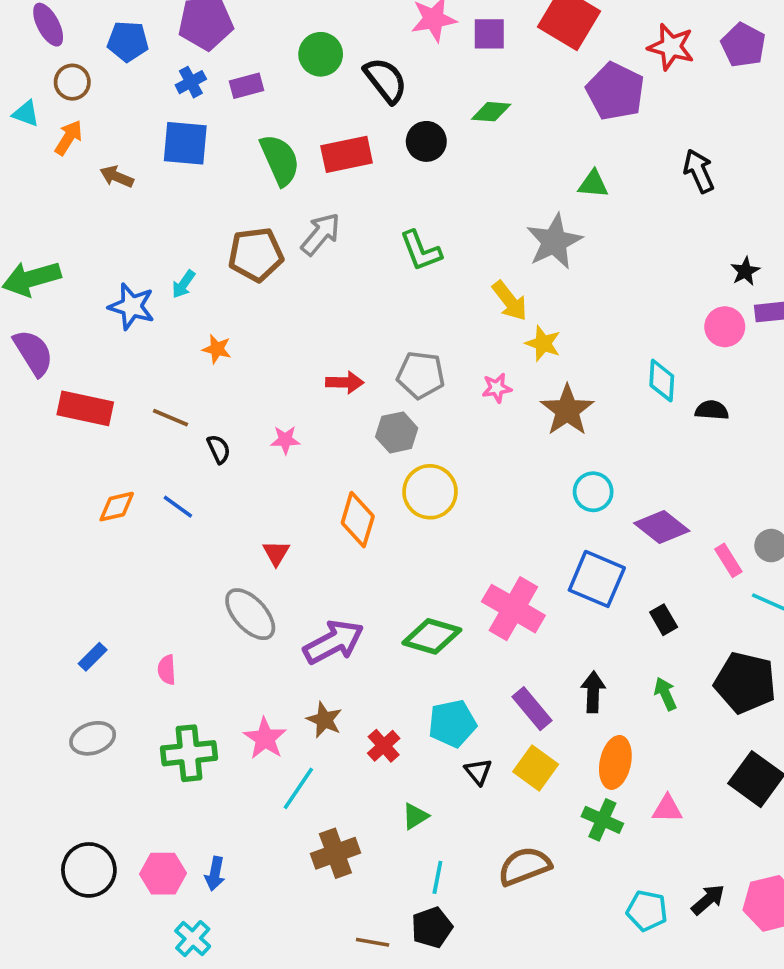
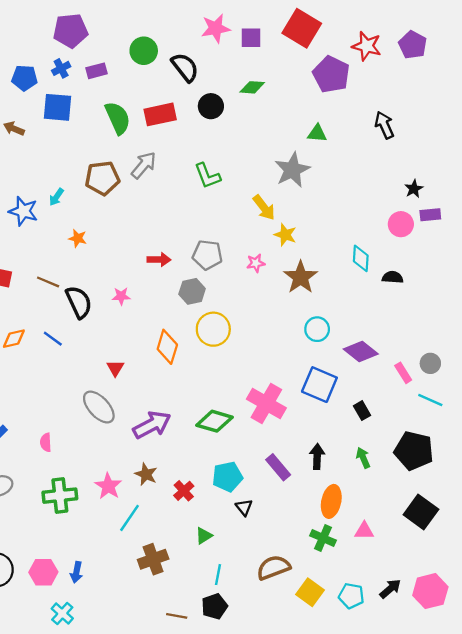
blue pentagon: (128, 41) -> (24, 78), moved
black semicircle: (219, 449) -> (79, 302), size x1.8
yellow square: (536, 768) -> (310, 592), moved

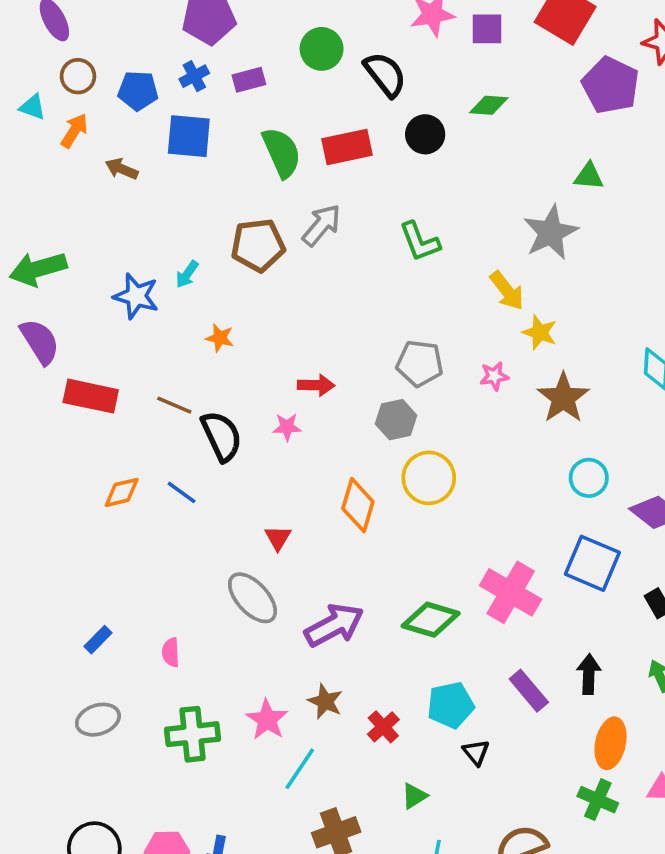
red arrow: (159, 260) -> (316, 385), moved

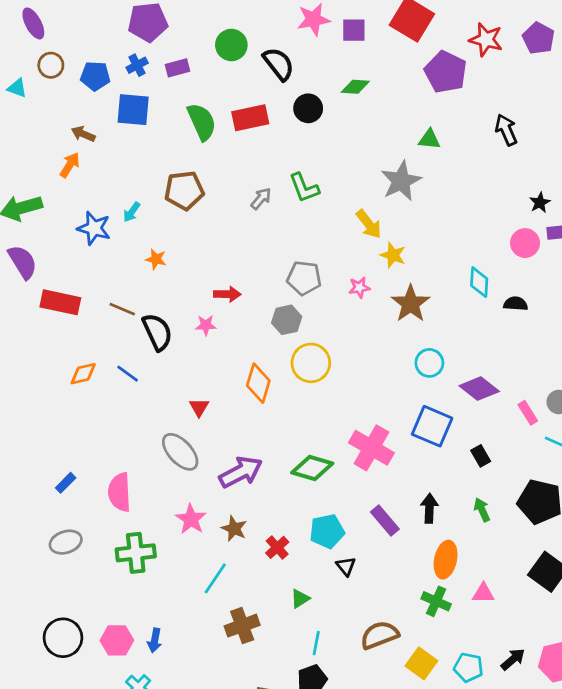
orange arrow: (74, 131) -> (70, 165), moved
gray arrow: (322, 225) -> (261, 199), moved, size x0.7
pink semicircle: (171, 652) -> (120, 492), size x1.8
pink star: (267, 720) -> (191, 519), moved

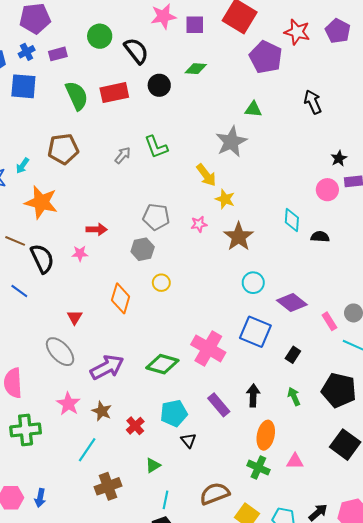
orange star: (156, 259) -> (41, 202), size x2.0
yellow circle: (311, 363) -> (161, 283), size x0.6
black rectangle: (481, 456) -> (293, 355), turned 63

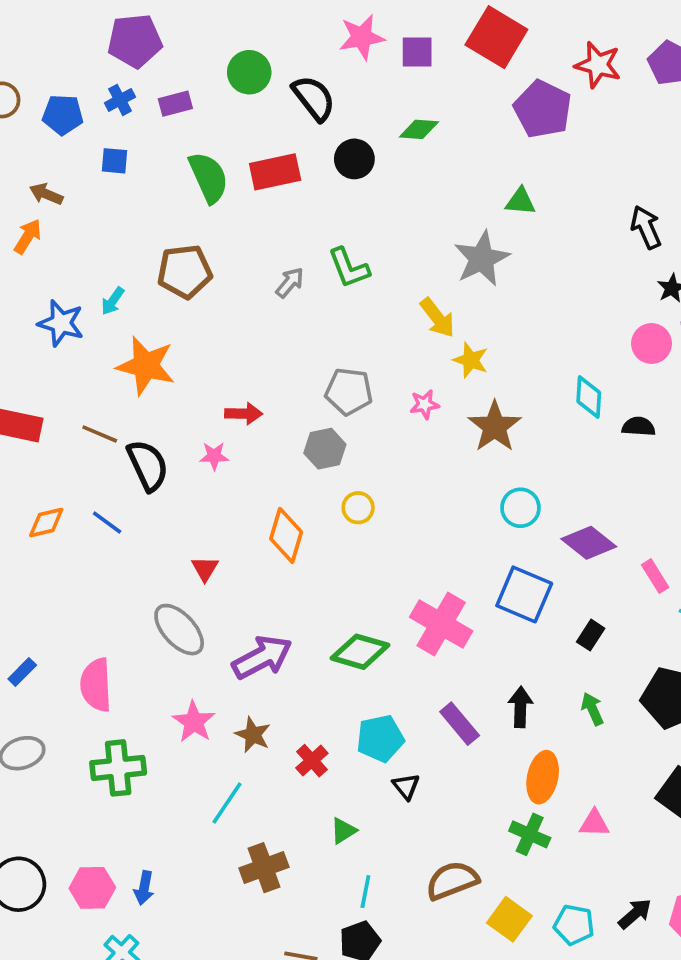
blue square: (23, 86) -> (114, 161), size x0.6
black arrow: (313, 102) -> (646, 227), moved

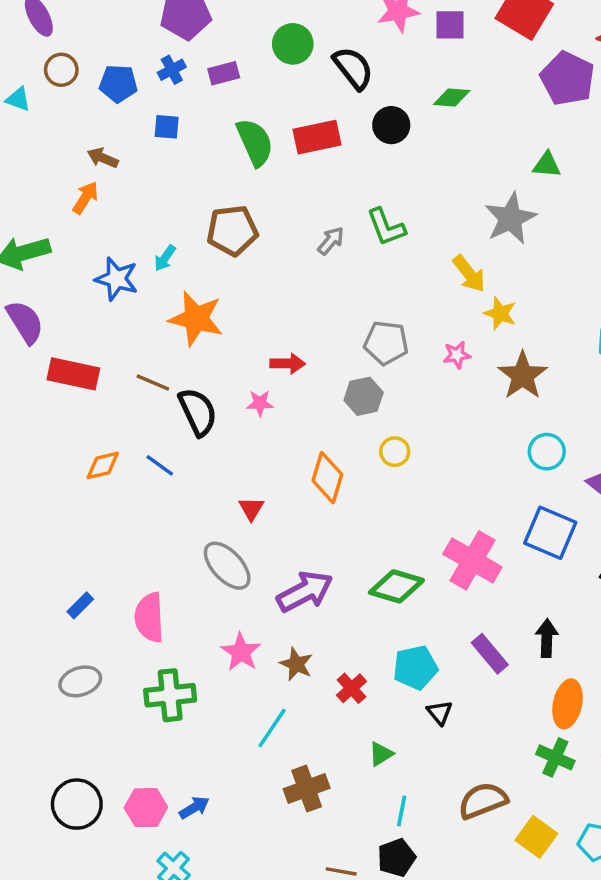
blue arrow: (144, 888) -> (194, 808), turned -132

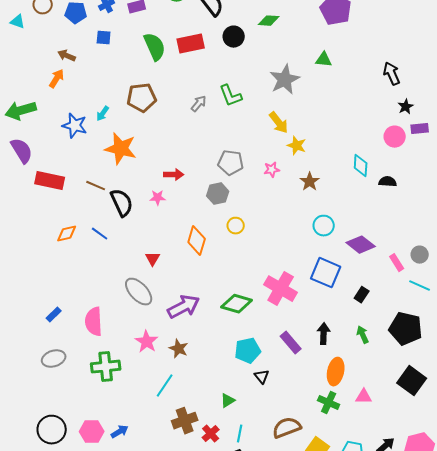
gray star: (510, 218) -> (285, 80), moved
brown star: (523, 376) -> (310, 182), size x0.7
red cross: (352, 688) -> (211, 434), moved

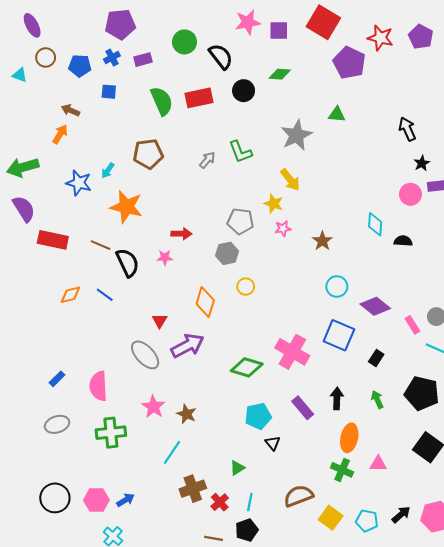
yellow star: (297, 146) -> (274, 204), moved
purple arrow: (184, 307) -> (188, 346), moved

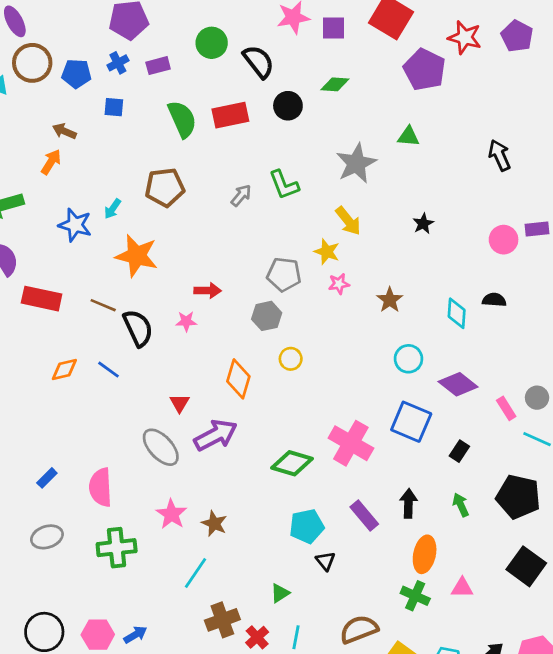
brown circle: (46, 57) -> (32, 63), size x1.5
black star: (422, 163) -> (423, 224), moved
cyan diamond: (375, 224) -> (457, 313), moved

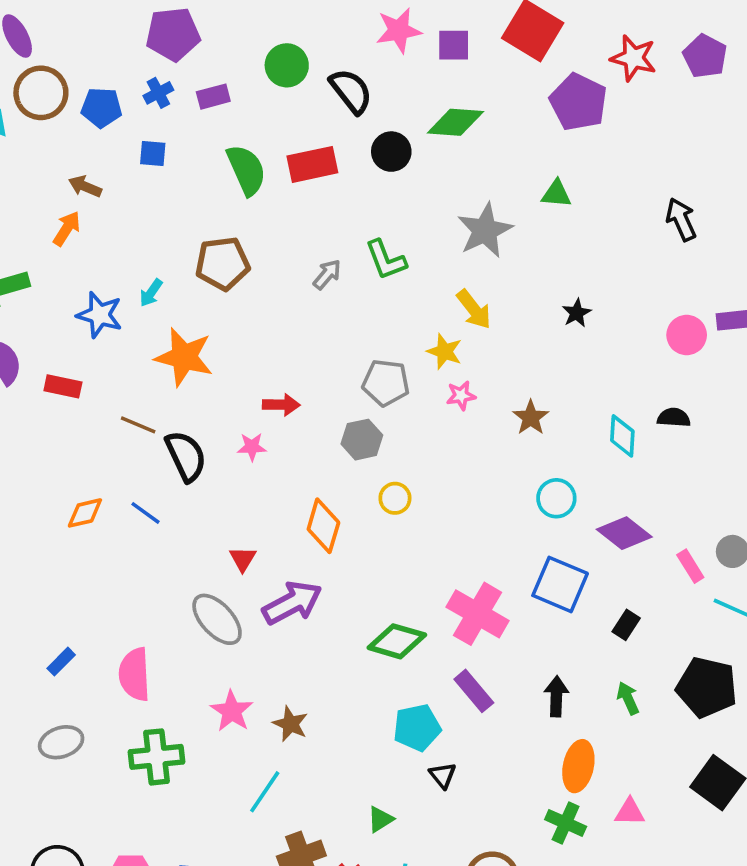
green diamond: (335, 84) -> (455, 122), size x1.4
red rectangle: (42, 299) -> (63, 386), moved, size x0.7
purple rectangle: (364, 515) -> (474, 691), moved

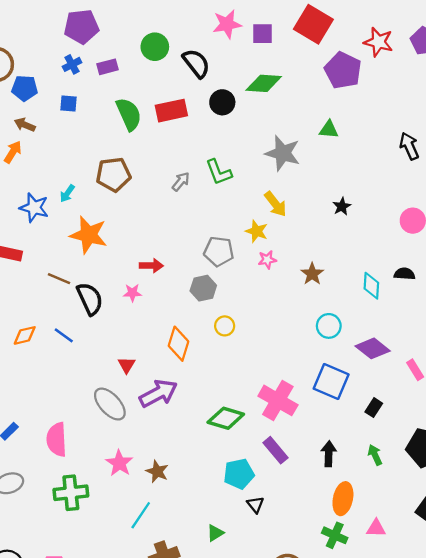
blue pentagon: (101, 108) -> (25, 88), moved
gray star: (485, 230) -> (283, 153), turned -30

